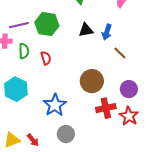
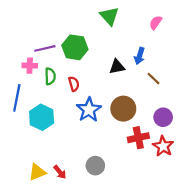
black triangle: (86, 30) -> (117, 67), moved
blue star: (55, 105) -> (89, 110), moved

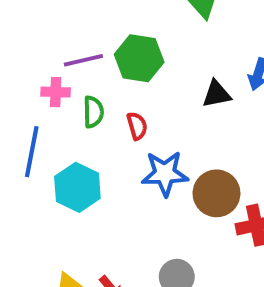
brown circle: (123, 109) -> (216, 193), moved
blue star: (89, 110) -> (165, 173), turned 30

